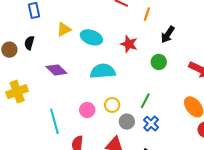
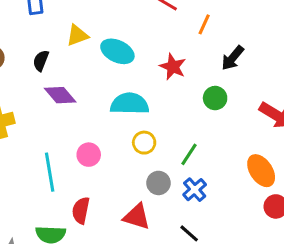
black semicircle: (29, 43) -> (41, 61), moved
yellow circle: (112, 105) -> (144, 143), moved
pink circle: (87, 110) -> (89, 155), moved

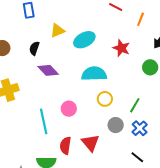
cyan ellipse: (117, 51) -> (84, 40), turned -50
red triangle: (137, 217) -> (90, 143), moved, turned 36

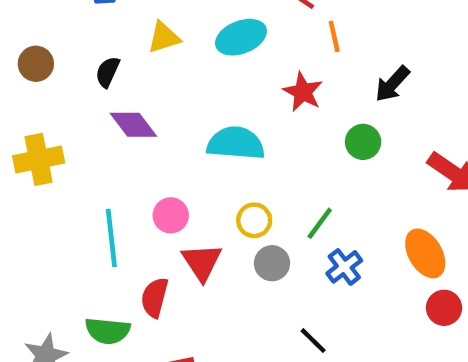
orange line: (141, 19) -> (334, 36), moved, turned -40
cyan ellipse: (84, 40) -> (241, 37), moved
yellow circle: (105, 99) -> (254, 220), moved
blue cross: (140, 128) -> (344, 267), moved
red triangle: (90, 143) -> (202, 262), moved

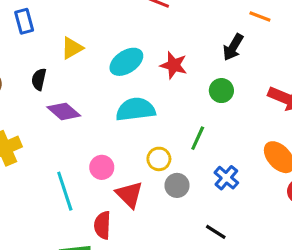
orange line: (334, 36) -> (260, 17), moved, turned -45
cyan ellipse: (241, 37) -> (126, 62), moved
green line: (320, 223) -> (198, 138), moved

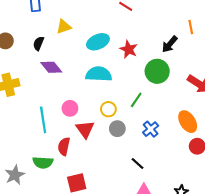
orange line: (260, 17) -> (191, 27), turned 48
green circle: (221, 91) -> (157, 71), size x1.5

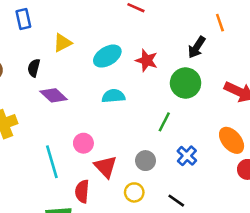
cyan semicircle: (99, 74) -> (113, 96), size x0.7
yellow circle: (108, 109) -> (134, 192), moved

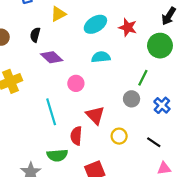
pink circle: (83, 143) -> (76, 83), moved
gray circle: (146, 161) -> (132, 99), moved

